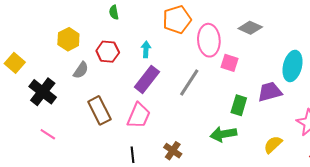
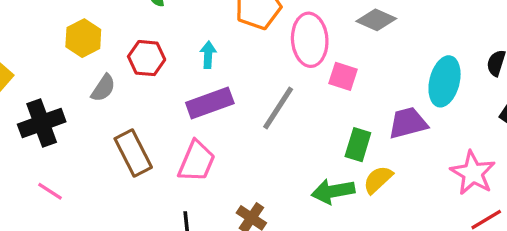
purple rectangle: (147, 79) -> (210, 103), turned 32
black cross: (43, 92) -> (42, 123), turned 32
yellow semicircle: (273, 144) -> (378, 180), moved

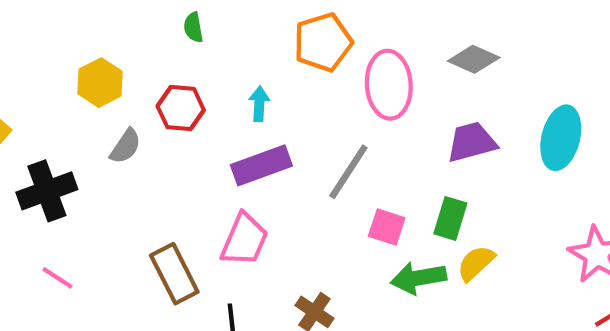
pink square: (343, 76) -> (387, 227), moved
purple trapezoid: (408, 123) -> (472, 142), moved
brown rectangle: (133, 153) -> (174, 274), moved

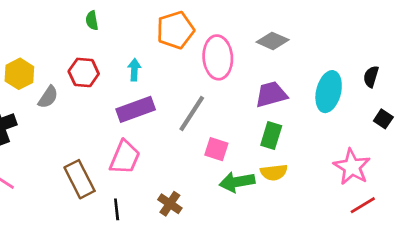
yellow hexagon: (100, 83) -> (19, 74), moved
green rectangle: (450, 218) -> (271, 135), moved
yellow semicircle: (476, 263) -> (274, 172), turned -144

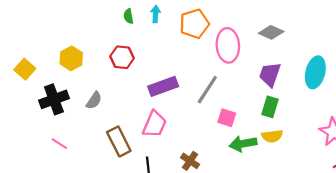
cyan arrow: (134, 70) -> (156, 14), moved
purple trapezoid: (271, 94) -> (270, 75), turned -56
gray semicircle: (48, 97) -> (94, 100), moved

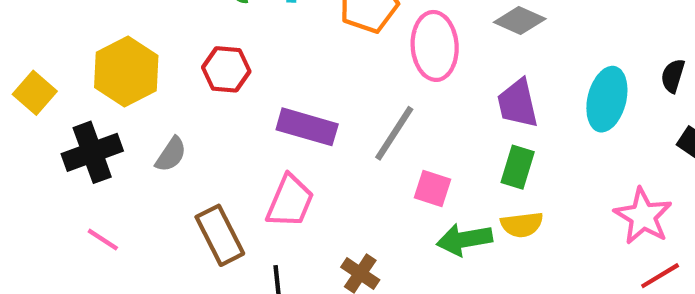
yellow hexagon: (71, 58) -> (126, 71), size x1.4
purple trapezoid: (270, 75) -> (518, 103), turned -32
purple rectangle: (163, 86) -> (307, 127), turned 36

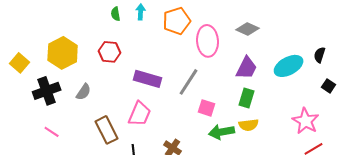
cyan ellipse: (607, 99) -> (289, 66), turned 48
purple trapezoid: (518, 103) -> (247, 68), turned -140

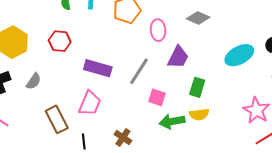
pink ellipse: (208, 41) -> (158, 30), size x0.7
purple trapezoid: (247, 68) -> (178, 57), moved

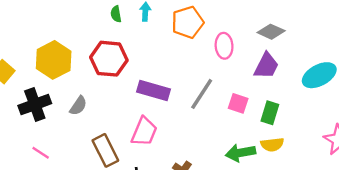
red hexagon: (60, 41) -> (109, 59), size x1.4
purple trapezoid: (178, 57) -> (266, 66), moved
pink square: (157, 97) -> (238, 103), moved

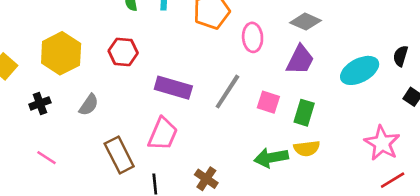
red hexagon: (109, 59) -> (123, 52), size x0.7
black cross: (35, 105) -> (40, 103), size x0.6

